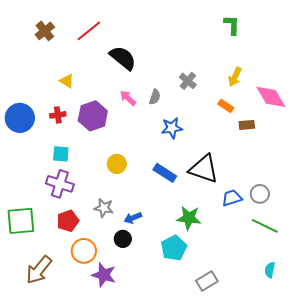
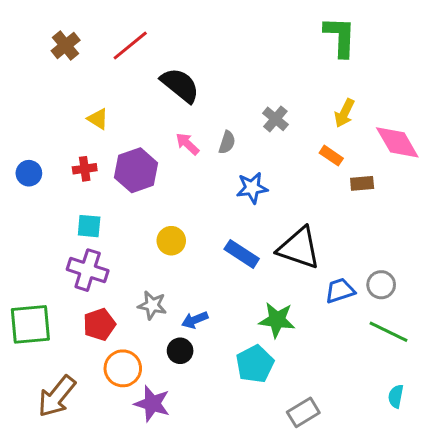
green L-shape: (232, 25) -> (340, 37), size x1.4
blue circle: (20, 118) -> (29, 173), size x0.6

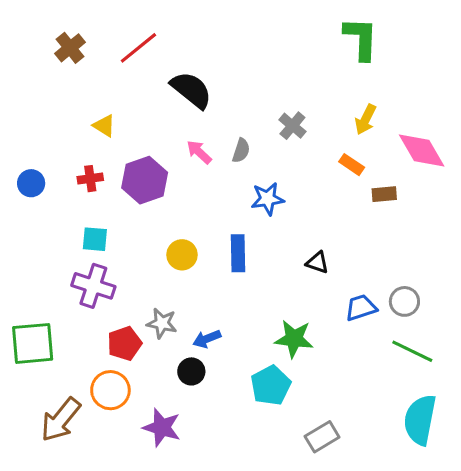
black triangle: (299, 248) -> (317, 263), size x0.5
blue rectangle: (242, 254) -> (238, 253), moved, turned 56
red pentagon: (99, 324) -> (124, 343), moved
orange circle: (123, 368) -> (110, 390), moved
cyan semicircle: (396, 396) -> (420, 420), size x2.0

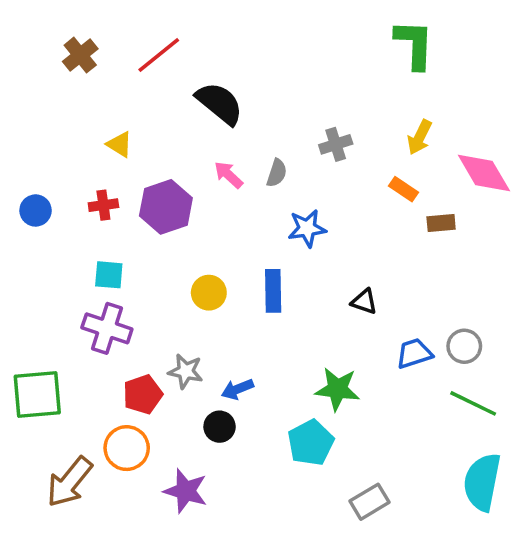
gray cross: (292, 126) -> (336, 144), turned 32

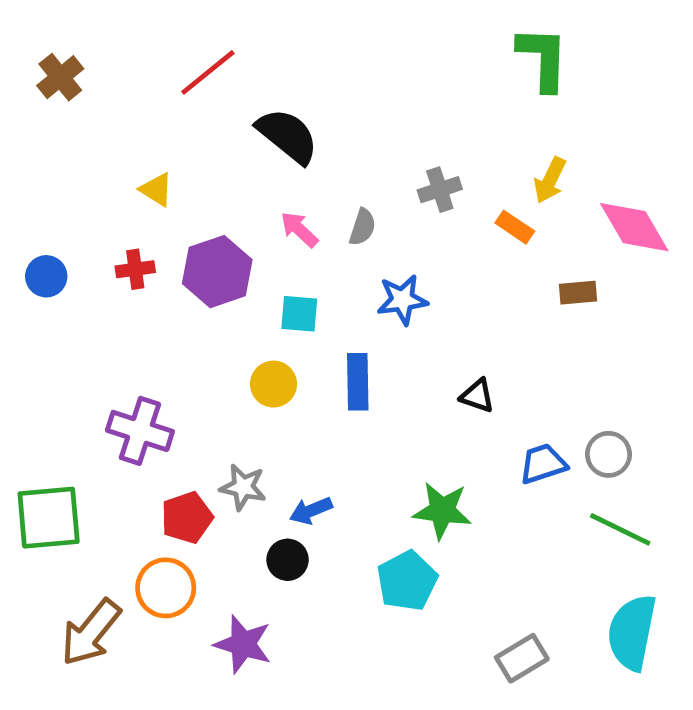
brown cross: (80, 55) -> (60, 77), moved
orange rectangle: (404, 189) -> (515, 227), moved
cyan square: (109, 275) -> (299, 314), moved
gray rectangle: (370, 502) -> (522, 658), moved

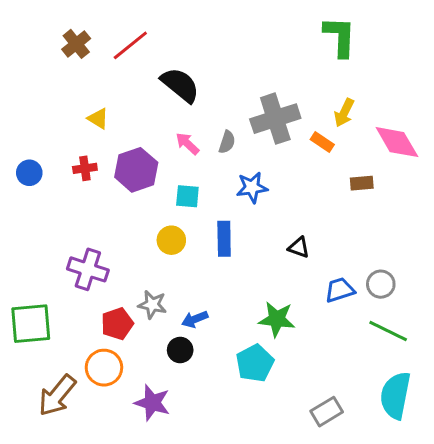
brown cross: (60, 77) -> (76, 44), moved
gray cross: (440, 190) -> (275, 119), size x1.8

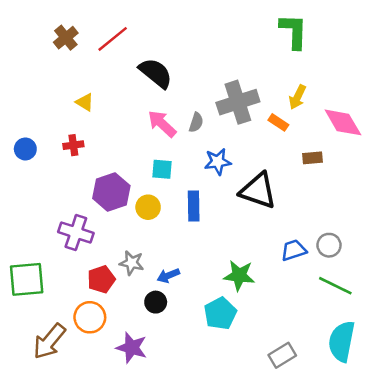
pink arrow: (187, 143) -> (162, 124), size x1.4
purple hexagon: (136, 170) -> (111, 192), moved
black triangle: (299, 247) -> (258, 191), moved, size x2.0

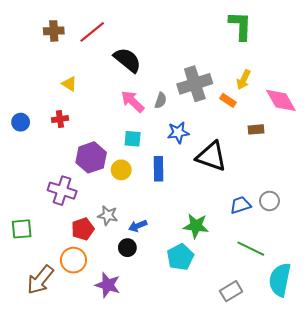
brown cross: (66, 38) -> (54, 31), turned 36
green square: (27, 279) -> (22, 229), size x0.7
green line: (335, 286) -> (251, 249), moved

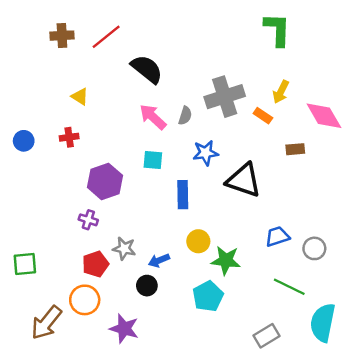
yellow circle: (121, 170) -> (198, 241), moved
purple cross: (62, 191) -> (88, 220), moved, size x0.6
gray circle: (269, 201) -> (314, 248), moved

